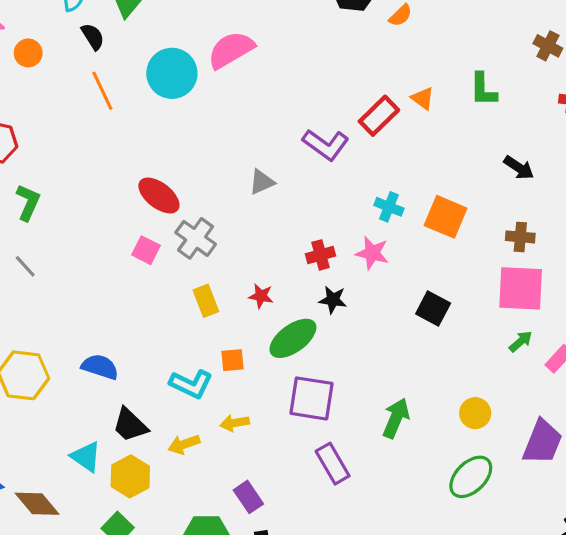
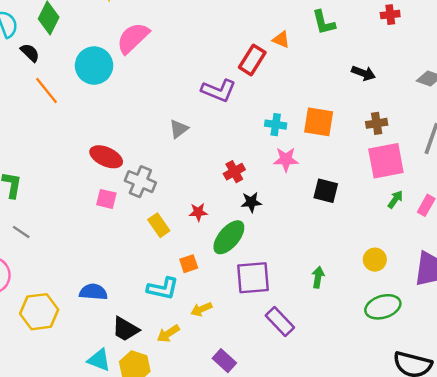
pink star: (372, 253) -> (286, 159), moved
green arrow: (396, 418) -> (318, 277), size x0.7
green ellipse: (471, 477) -> (383, 307), turned 40

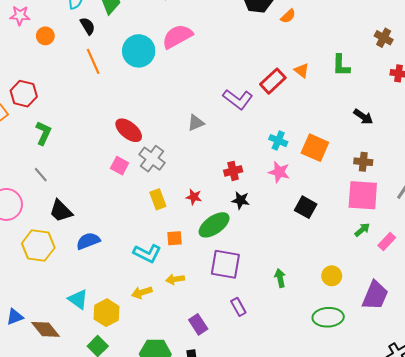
green arrow: (318, 277) -> (280, 278), turned -36
blue semicircle: (93, 292) -> (88, 241), turned -40
purple rectangle: (280, 321) -> (238, 307), size x0.7
black trapezoid: (125, 329) -> (61, 211), moved
purple rectangle: (224, 361) -> (198, 324), moved

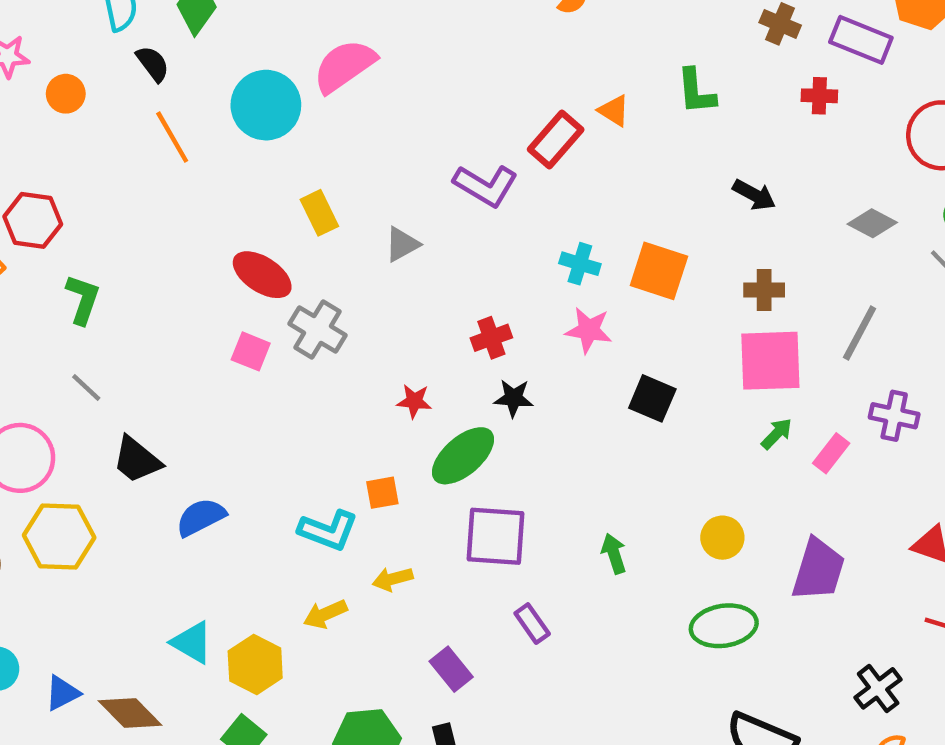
yellow rectangle: (158, 199) -> (319, 213), moved
yellow hexagon: (38, 246) -> (59, 536), moved

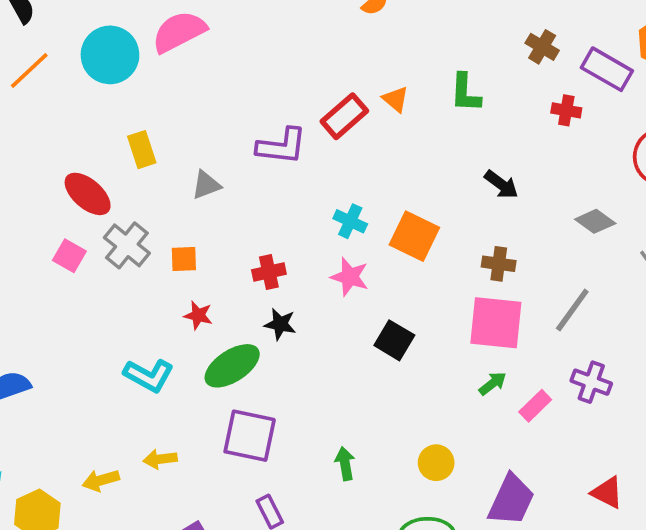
orange line: (172, 137) -> (29, 71), turned 69
purple L-shape: (486, 186) -> (282, 146), turned -32
orange square: (382, 493) -> (184, 259), moved
cyan L-shape: (328, 530) -> (149, 375), moved

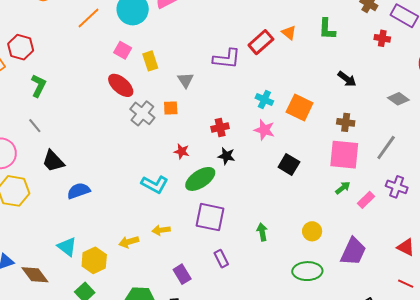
gray triangle: (206, 185) -> (186, 80), turned -42
pink square: (69, 256) -> (123, 50), moved
orange square: (184, 259) -> (171, 108), moved

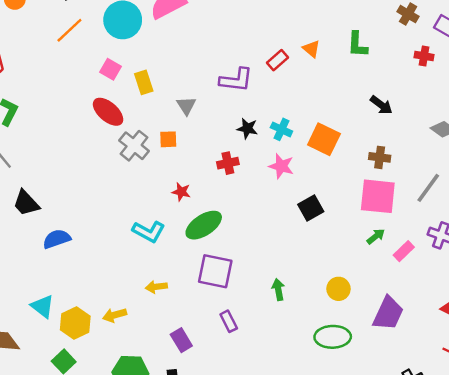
red rectangle: (261, 42) -> (278, 60), size x0.7
black star: (226, 156) -> (247, 128), moved
black square: (289, 165) -> (311, 208), turned 30
yellow arrow: (129, 242) -> (115, 315), moved

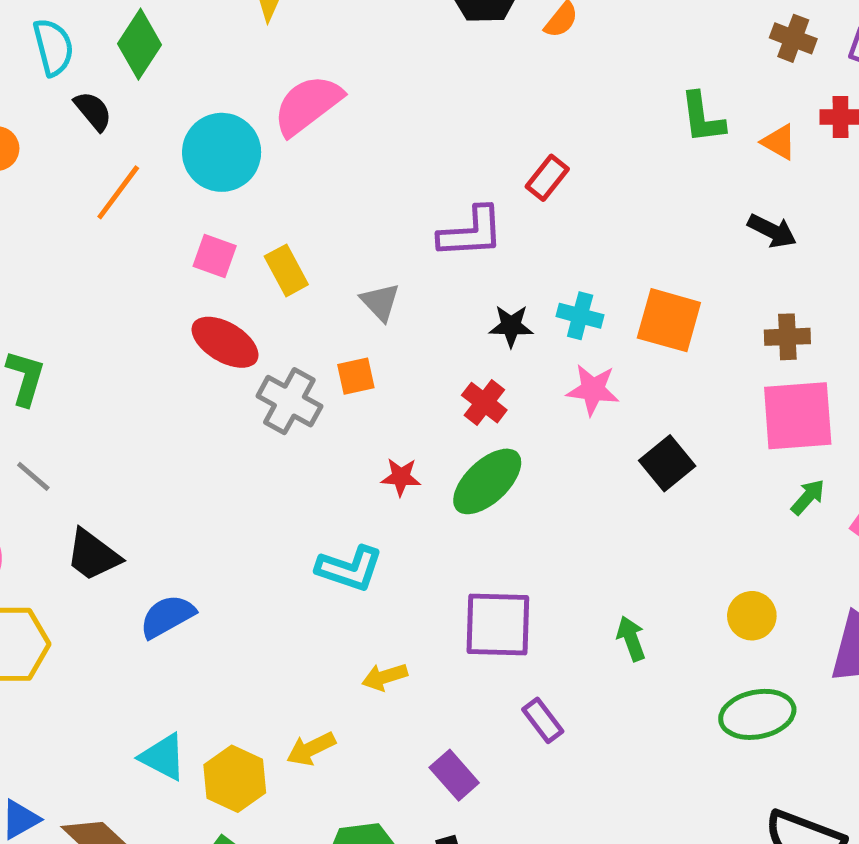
orange triangle: (311, 49) -> (779, 142), moved
red cross: (228, 163) -> (484, 403), turned -30
green ellipse: (204, 225) -> (487, 481), moved

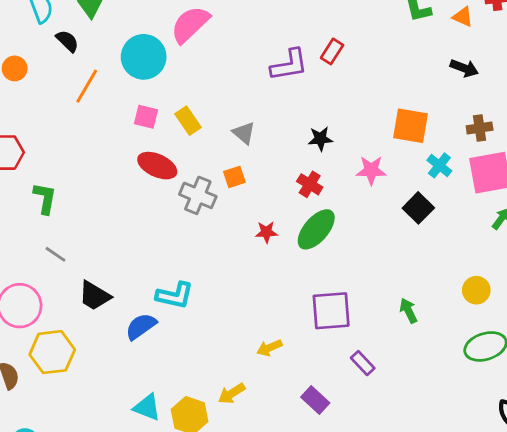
purple L-shape: (471, 232) -> (289, 65), moved
cyan cross: (580, 316) -> (439, 165), moved, turned 30
cyan L-shape: (350, 569) -> (175, 295), moved

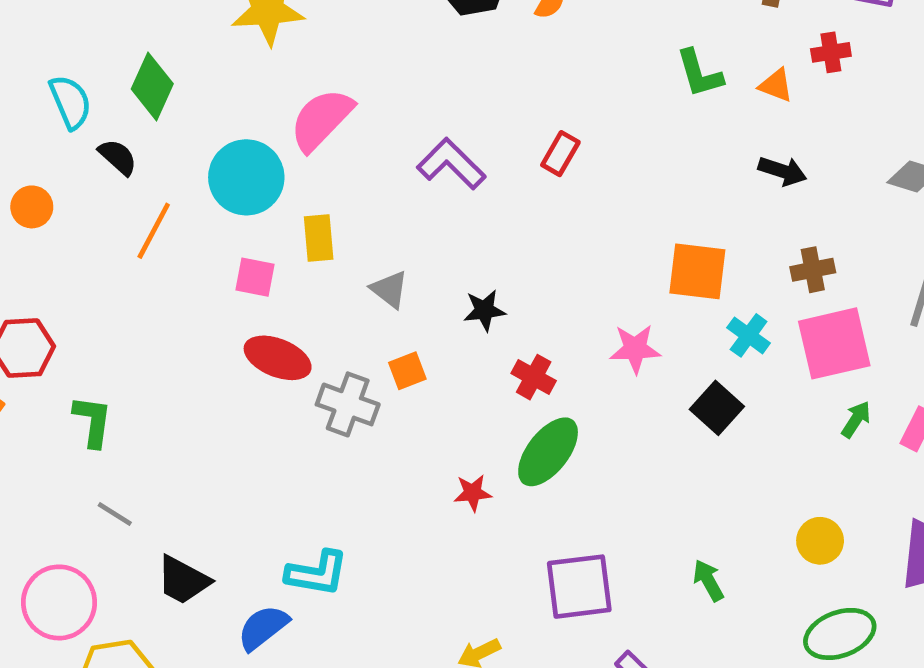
purple L-shape: (289, 65) -> (451, 164), moved, turned -123
yellow rectangle: (188, 121) -> (319, 238), moved, turned 32
gray triangle: (244, 133) -> (389, 289), moved
black star: (320, 139) -> (484, 310), moved
red star: (266, 232) -> (473, 493), moved

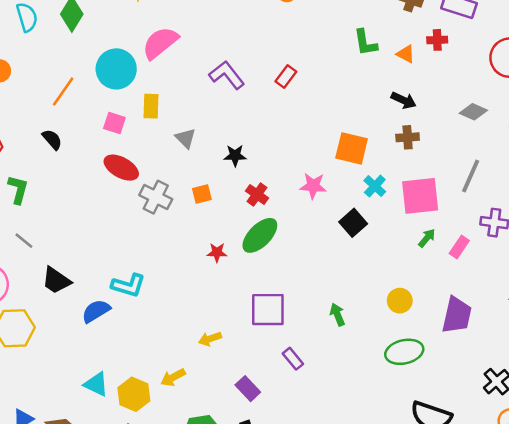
black semicircle: (118, 157) -> (52, 139), moved
brown cross: (813, 270) -> (408, 137), moved
orange square: (407, 371) -> (202, 194), moved

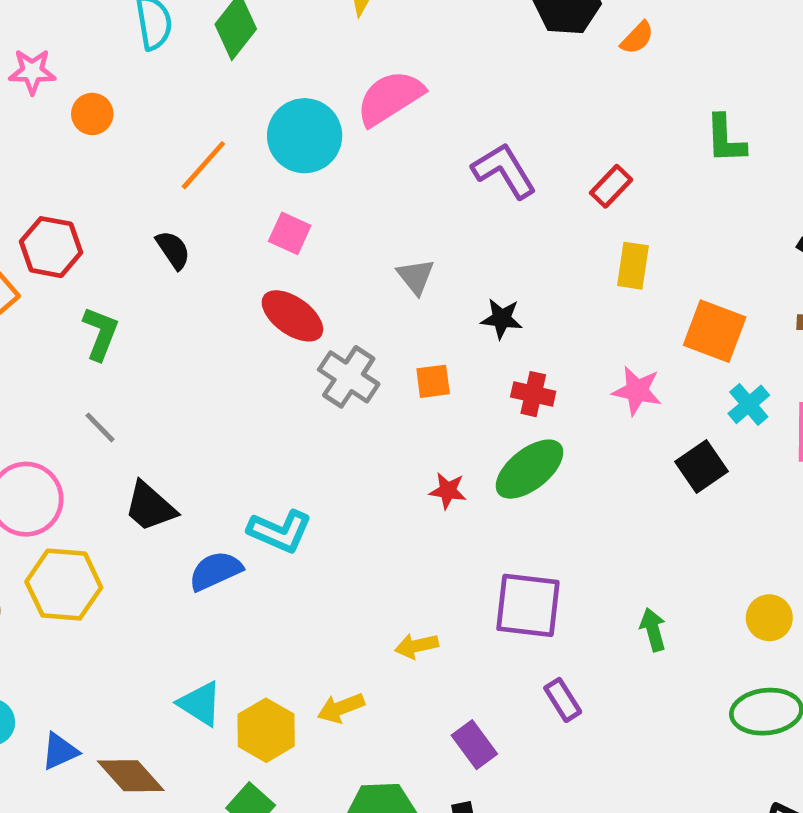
green L-shape: (365, 43) -> (725, 139), moved
yellow rectangle: (151, 106) -> (633, 266), moved
red cross: (257, 194) -> (533, 394), turned -30

